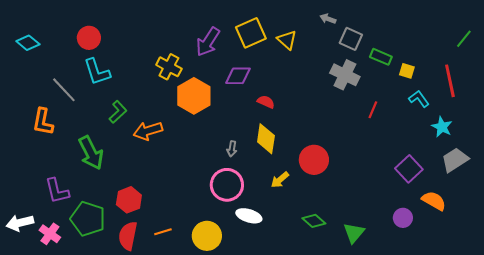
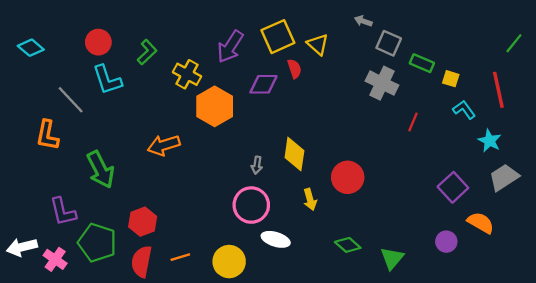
red semicircle: (266, 102) -> (294, 69), moved, turned 48
green L-shape: (118, 112) -> (147, 52), moved
yellow arrow: (280, 180) -> (310, 199), turned -66

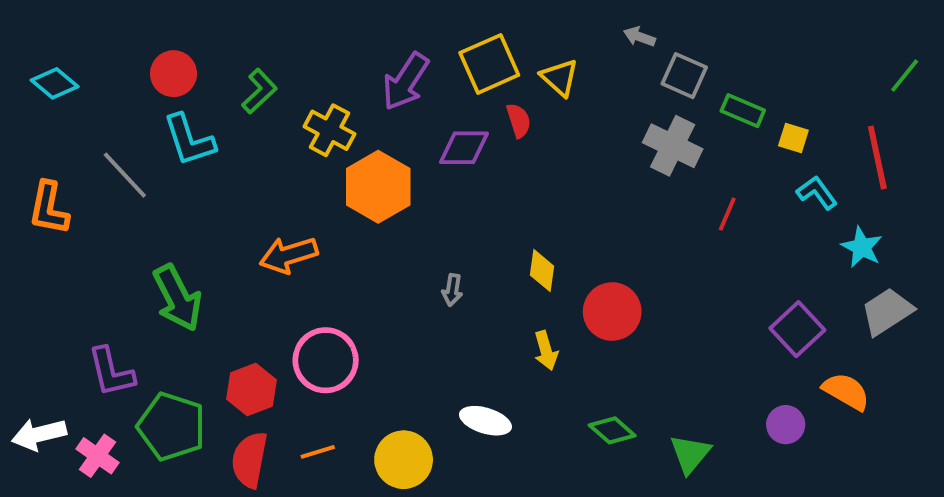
orange L-shape: (47, 135) -> (49, 208), moved
yellow diamond: (294, 154) -> (542, 271), moved, size x0.7
pink circle: (251, 205) -> (326, 360), moved

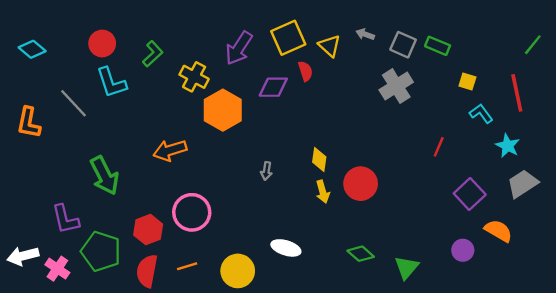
gray arrow: (639, 37) -> (365, 34), moved
green rectangle: (743, 111) -> (438, 46), moved
gray cross: (673, 146) -> (396, 86), turned 32
red line: (727, 214) -> (439, 147), moved
yellow arrow: (546, 351) -> (323, 192), moved

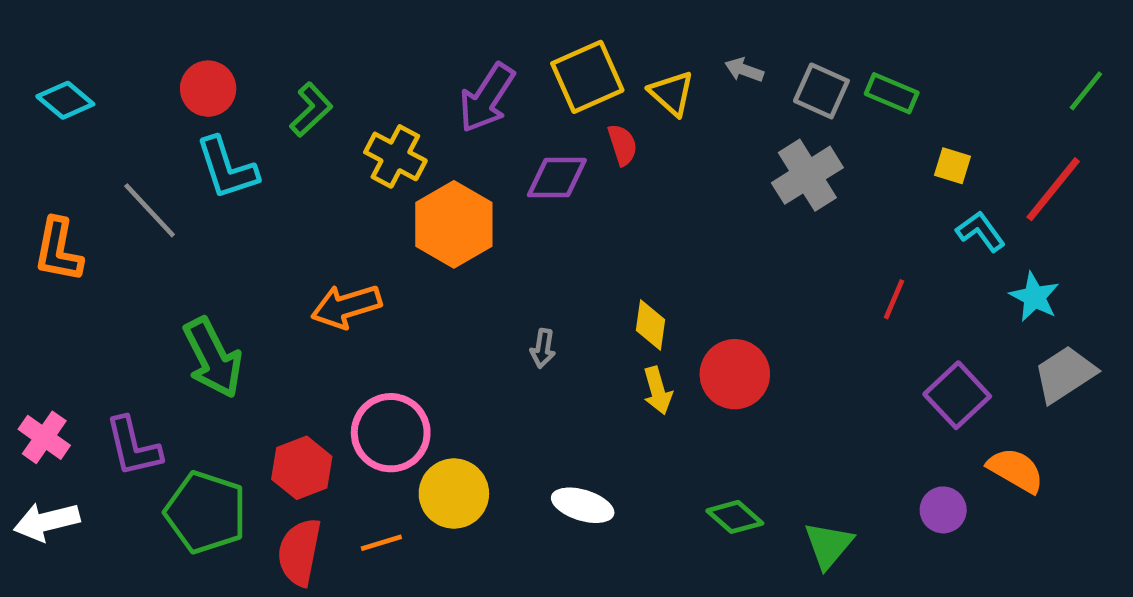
red line: (517, 93) -> (1053, 189), turned 51
pink cross: (57, 269) -> (44, 437), moved
yellow circle: (238, 271) -> (454, 494), moved

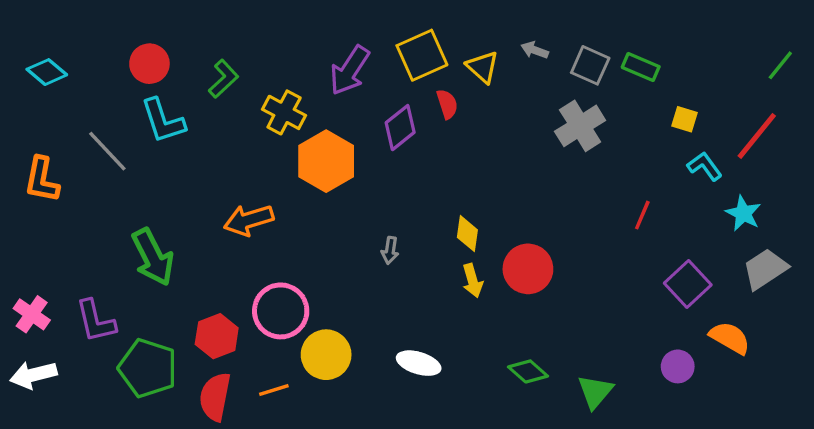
purple diamond: (557, 178) -> (400, 128), turned -39

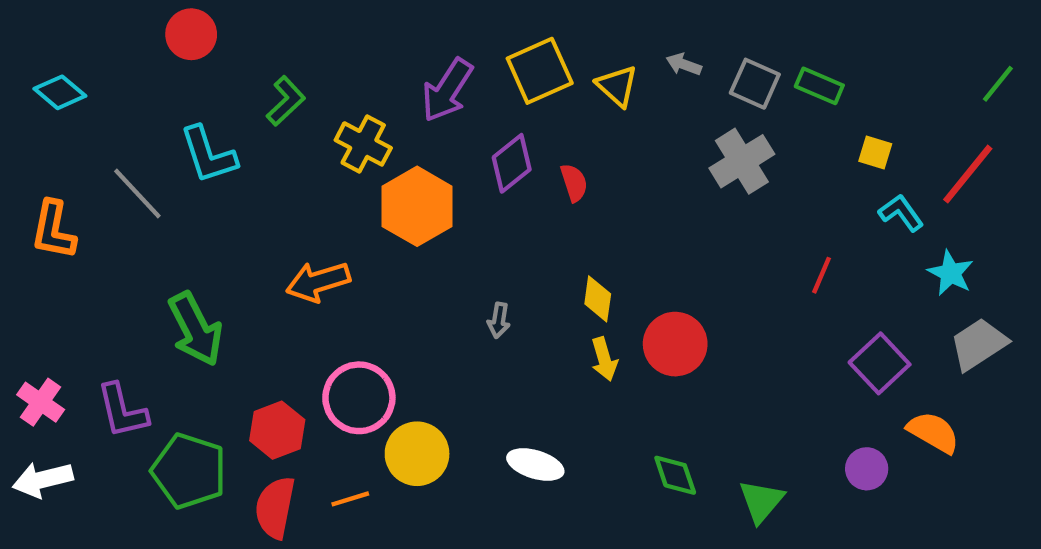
red circle: (149, 64) -> (191, 34), moved
red semicircle: (447, 104) -> (574, 183), moved
green diamond: (528, 371) -> (675, 475), turned 30

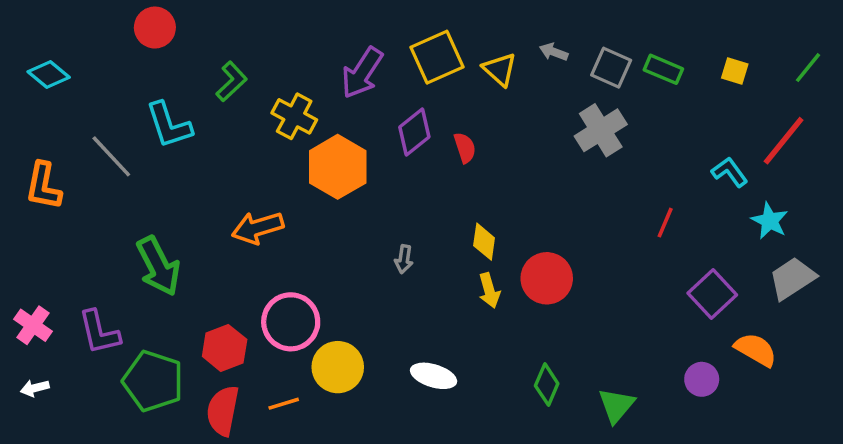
yellow square: (875, 153) -> (735, 71), moved
green diamond: (675, 475) -> (547, 385), turned 42
white arrow: (43, 480) -> (35, 388), size x0.6

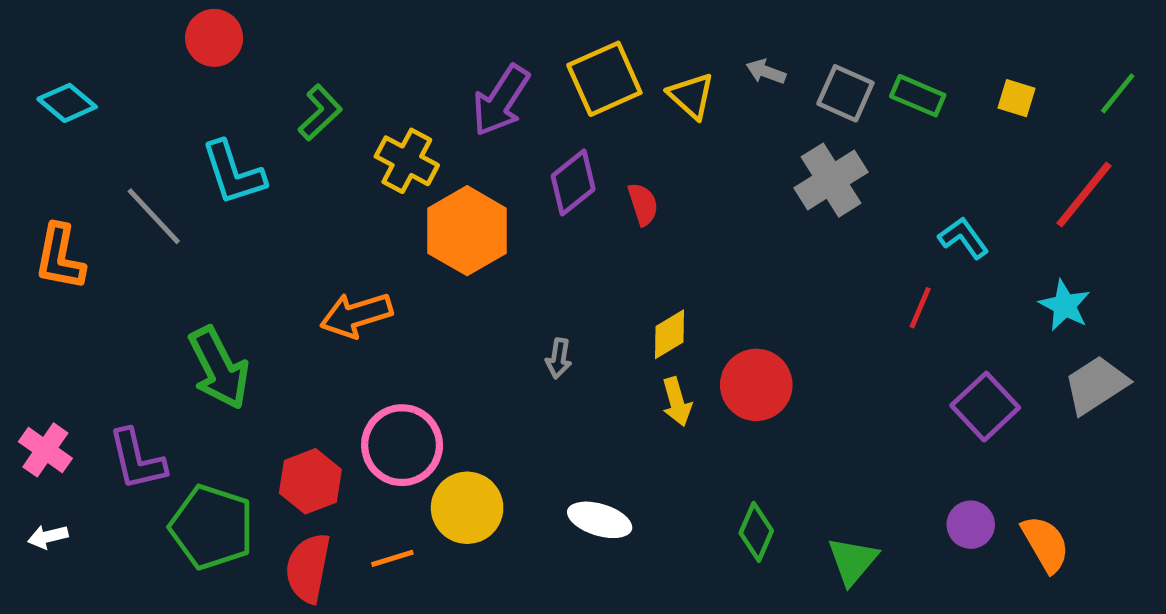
cyan L-shape: (730, 172) -> (963, 238), moved
yellow diamond: (484, 242) -> (670, 334), turned 51
orange semicircle: (756, 350) -> (1045, 544), moved, turned 30

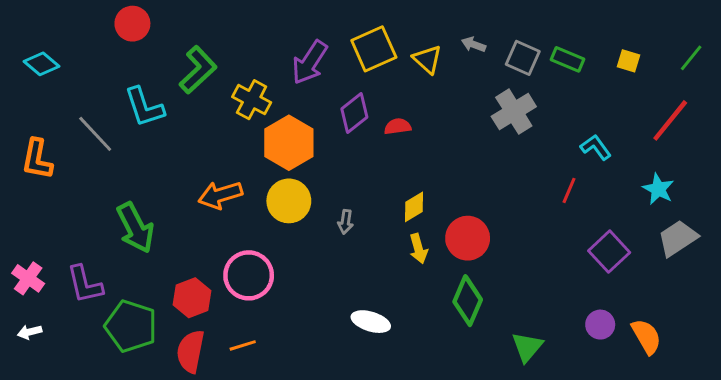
green L-shape: (320, 113) -> (198, 70), size x1.4
red semicircle: (643, 204) -> (398, 126), turned -80
yellow circle: (467, 508) -> (289, 201), moved
green diamond: (756, 532) -> (468, 301), moved, size x1.4

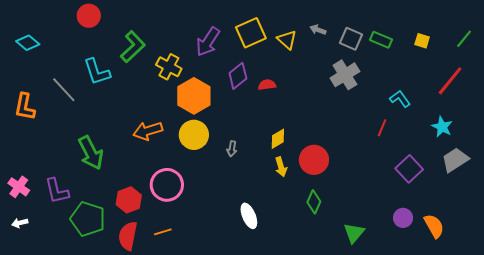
green diamond: (468, 301) -> (314, 202), size x0.7
white ellipse: (371, 322) -> (249, 216), turned 50

